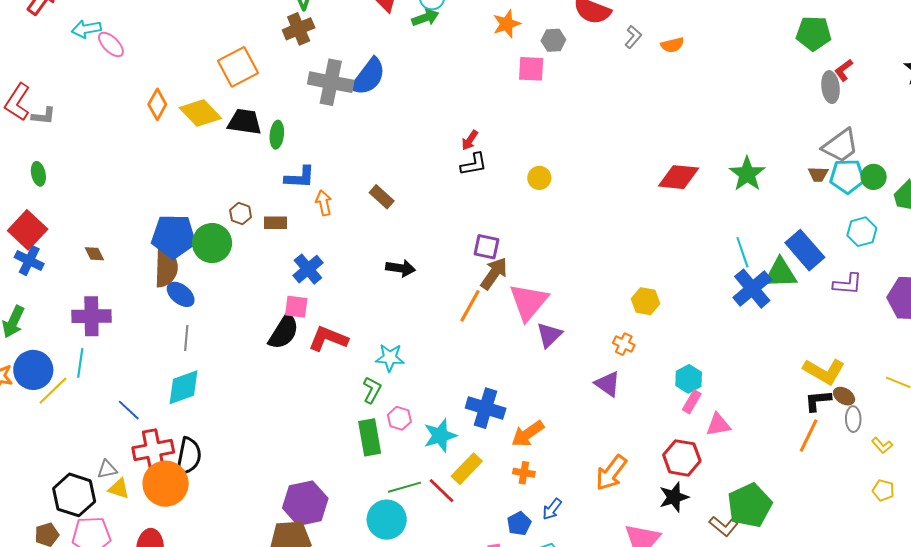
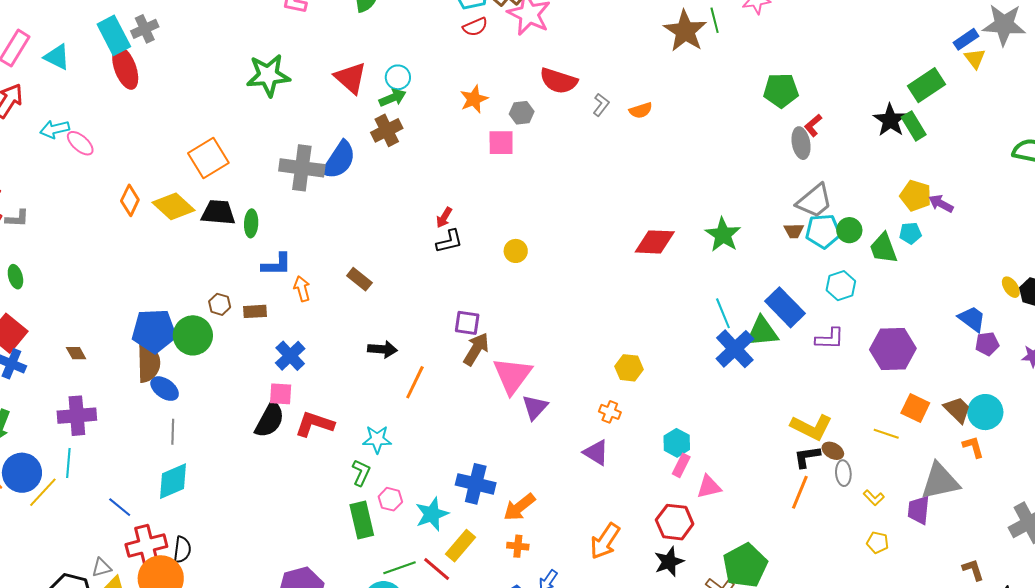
brown cross: (299, 29) -> (387, 130), moved
orange line: (470, 306) -> (415, 382), moved
black semicircle: (189, 456) -> (182, 550), size x0.7

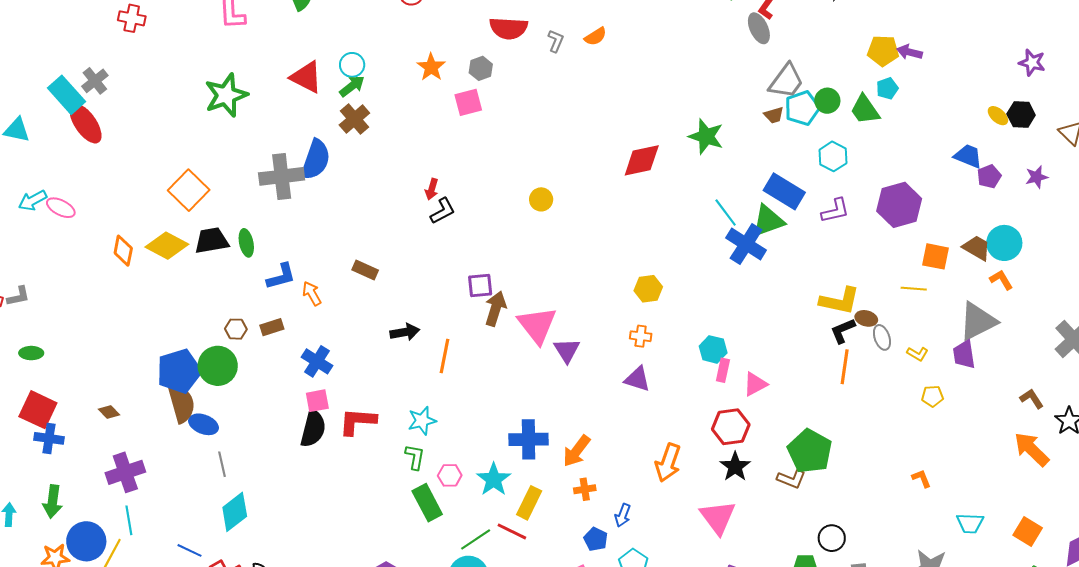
yellow circle: (516, 251) -> (541, 199), moved
green ellipse: (15, 277) -> (31, 353), turned -60

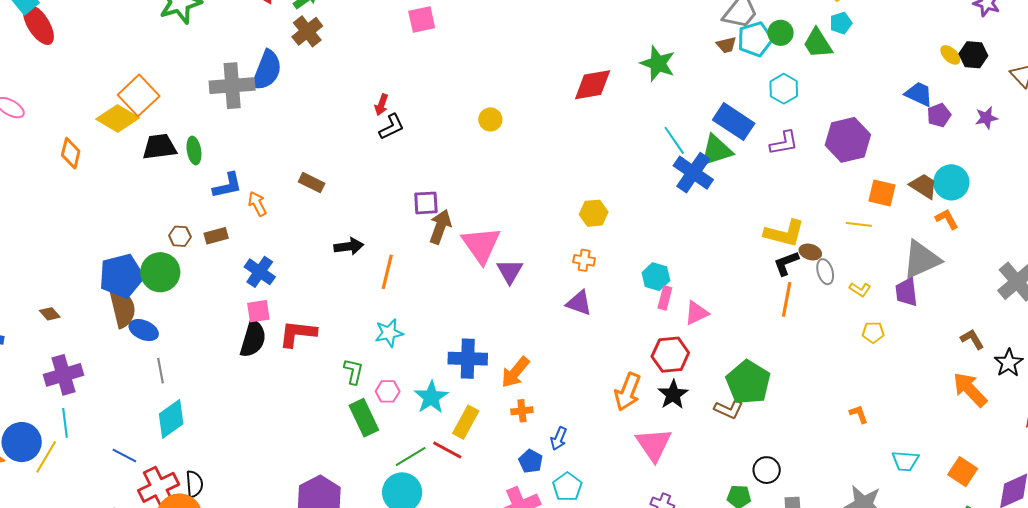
yellow diamond: (167, 246) -> (118, 119), moved
cyan star: (422, 421) -> (389, 333), moved
orange arrow: (668, 463) -> (628, 392), moved

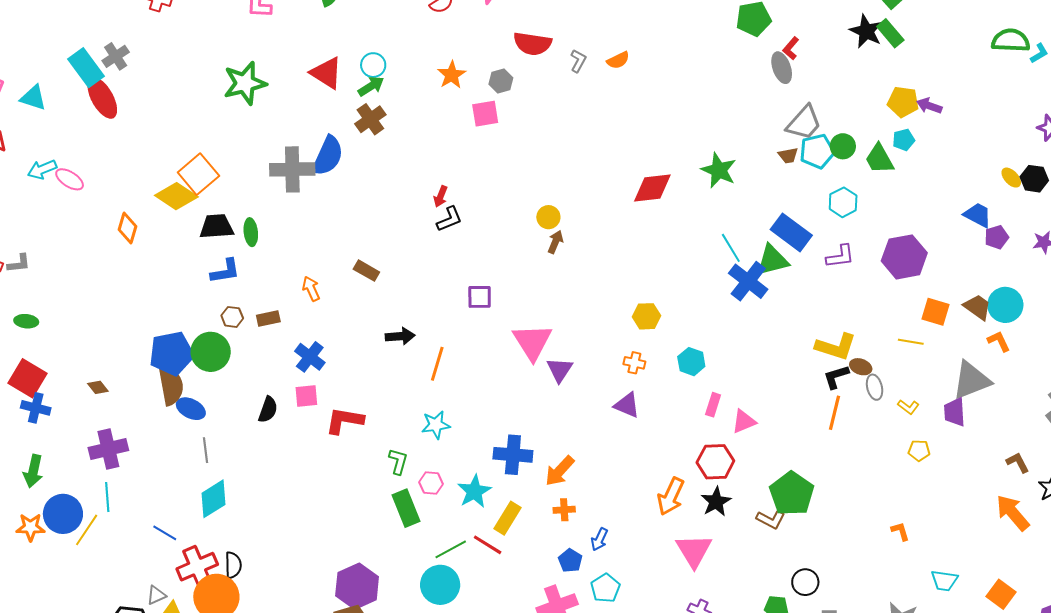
blue L-shape: (227, 186) -> (225, 271), moved
brown arrow: (440, 227) -> (555, 242), moved, size x0.7
cyan hexagon: (656, 277) -> (691, 362), moved
black semicircle: (253, 339) -> (268, 410), moved, size x0.7

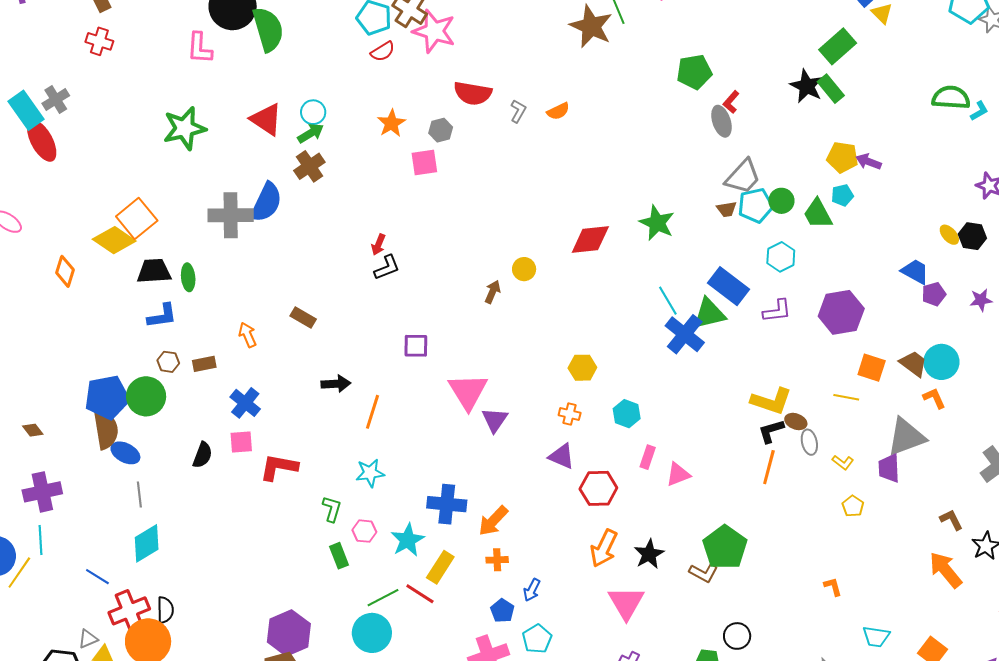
yellow circle: (548, 217) -> (524, 269), moved
yellow pentagon: (919, 450) -> (853, 506), turned 30
red hexagon: (715, 462) -> (598, 488), moved
green rectangle: (406, 508) -> (339, 556), size x0.7

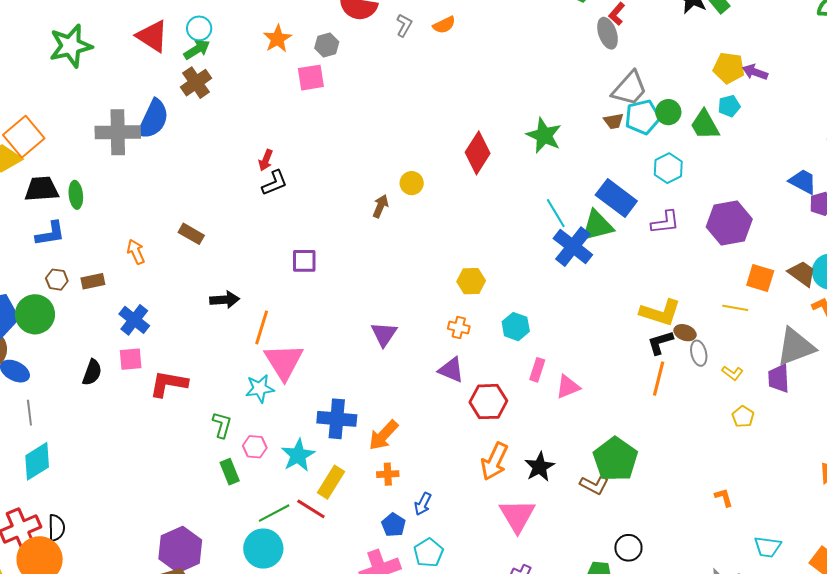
red diamond: (590, 239) -> (478, 153), turned -51
pink triangle: (468, 391) -> (284, 362), moved

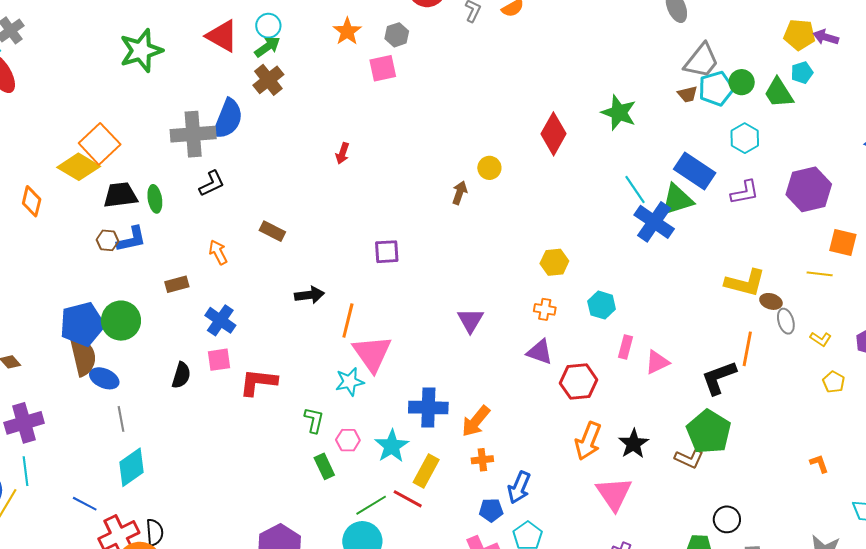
black L-shape: (275, 183) -> (212, 184), moved
brown hexagon: (57, 280) -> (108, 240), moved
black L-shape: (660, 343) -> (719, 378), moved, size x1.4
blue arrow: (423, 504) -> (519, 487), size x1.4
blue pentagon: (394, 525) -> (491, 510), turned -30

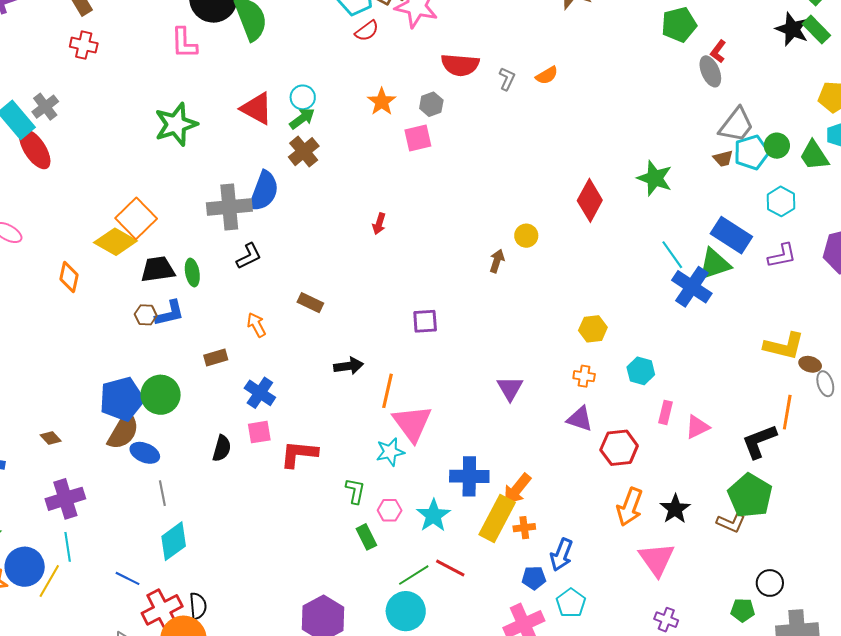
brown semicircle: (83, 356) -> (123, 431), turned 45
yellow rectangle: (426, 471) -> (497, 519), moved, size x1.4

